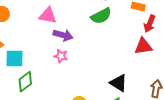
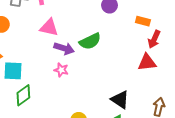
green semicircle: (101, 16) -> (90, 41), moved

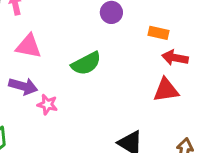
red arrow: (154, 39) -> (175, 58), turned 78
purple arrow: (64, 48) -> (23, 86), moved

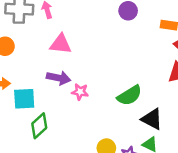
green semicircle: (86, 63) -> (130, 95), moved

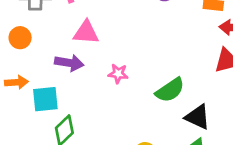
purple arrow: (59, 78) -> (69, 63), moved
pink star: (80, 92) -> (118, 74), moved

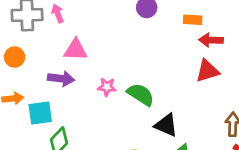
green semicircle: (170, 90) -> (141, 94), moved, turned -112
black triangle: (198, 117) -> (166, 125), moved

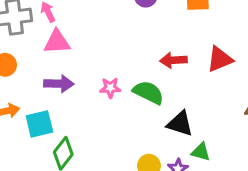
red arrow: (211, 40) -> (173, 60), moved
pink triangle: (76, 50) -> (57, 42), moved

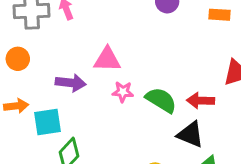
pink triangle: (57, 42) -> (107, 59), moved
red arrow: (173, 60) -> (200, 101), moved

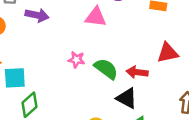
pink triangle: (107, 59) -> (96, 17), moved
purple arrow: (71, 83) -> (37, 15), moved

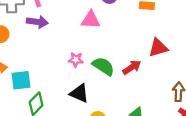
red arrow: (137, 72) -> (132, 67), turned 144
black triangle: (127, 98) -> (79, 93), moved

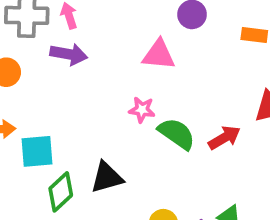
pink star: (76, 60) -> (142, 110), moved
black triangle: (79, 93) -> (107, 177), moved, turned -42

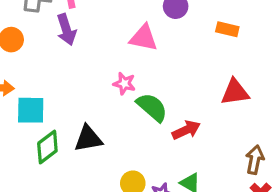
purple arrow: (69, 54) -> (66, 30), turned 56
red arrow: (224, 138) -> (186, 130), moved

